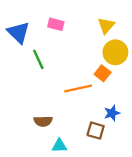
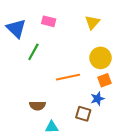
yellow circle: (115, 52) -> (100, 58), moved
green line: (38, 59) -> (33, 52), turned 54
orange square: (103, 73) -> (105, 80), moved, turned 32

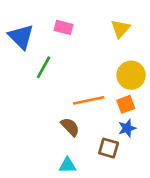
orange square: (105, 80) -> (126, 104), moved
brown semicircle: (38, 106) -> (70, 127), moved, turned -133

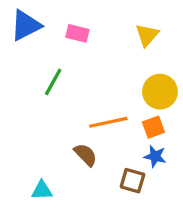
blue triangle: (21, 37) -> (26, 25), moved, turned 48
blue star: (127, 128) -> (155, 156), turned 30
cyan triangle: (67, 165) -> (42, 190), moved

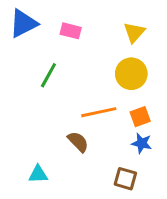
yellow circle: (160, 92) -> (131, 74), moved
brown square: (132, 181) -> (125, 179), moved

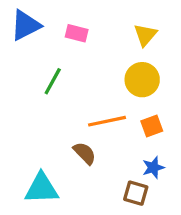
blue star: (142, 143) -> (153, 168), moved, turned -30
cyan triangle: (38, 174) -> (41, 188), size x1.6

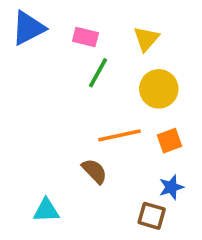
yellow triangle: (145, 35) -> (146, 39), moved
green line: (53, 81) -> (98, 73), moved
cyan triangle: (41, 188) -> (46, 210), size x0.7

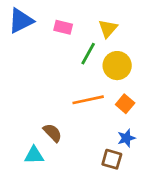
green line: (98, 73) -> (88, 54), moved
orange square: (170, 141) -> (125, 104), turned -30
brown semicircle: (94, 171) -> (53, 133), moved

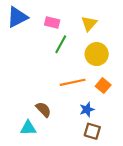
green line: (88, 54) -> (61, 44), moved
blue star: (126, 138) -> (87, 109), moved

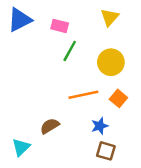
yellow triangle: (89, 24) -> (110, 17), moved
brown semicircle: (43, 109) -> (50, 126), turned -77
cyan triangle: (28, 128) -> (21, 147), moved, turned -42

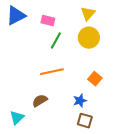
yellow circle: (111, 62) -> (89, 38), moved
orange line: (83, 95) -> (52, 72), moved

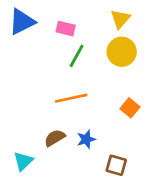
blue star: (80, 101) -> (86, 139), moved

